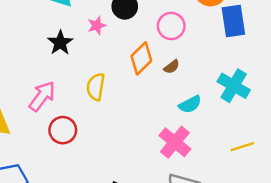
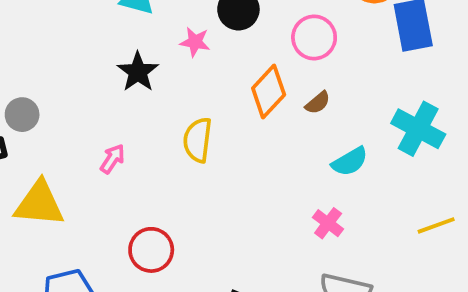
pink star: (97, 26) -> (195, 42), turned 30
pink arrow: (42, 96) -> (113, 159), size x0.6
red circle: (63, 130) -> (151, 250), moved
pink cross: (175, 142) -> (328, 223), size x0.6

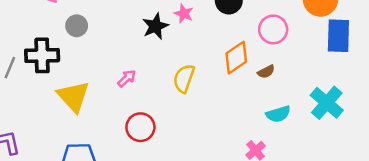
pink star: (195, 42) -> (184, 14), moved
gray circle: (22, 115) -> (77, 26), moved
yellow triangle: (39, 204) -> (73, 97), turned 30
red circle: (151, 250) -> (140, 127), moved

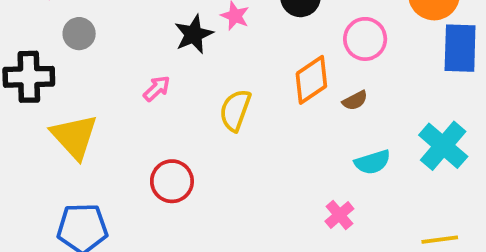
pink arrow: (127, 78) -> (157, 89), moved

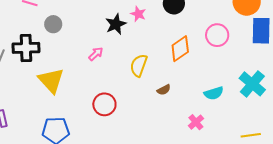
pink circle: (365, 39) -> (217, 35), moved
brown semicircle: (355, 101) -> (164, 90), moved

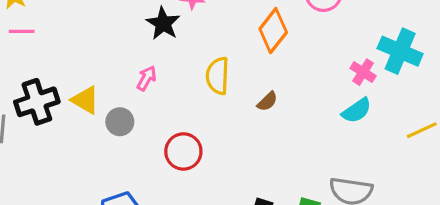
gray circle: (53, 24) -> (120, 122), moved
yellow triangle: (51, 80) -> (85, 100), moved, size x0.7
cyan semicircle: (214, 93) -> (357, 111), moved
pink cross: (196, 122) -> (363, 72), moved

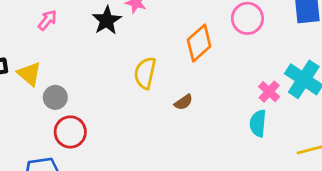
pink arrow: (147, 78) -> (47, 20), moved
cyan semicircle: (357, 111) -> (258, 123), turned 120
red circle: (183, 151) -> (70, 132), moved

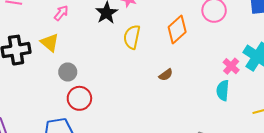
yellow semicircle: (145, 73) -> (132, 37), moved
yellow triangle: (29, 74) -> (50, 43), moved

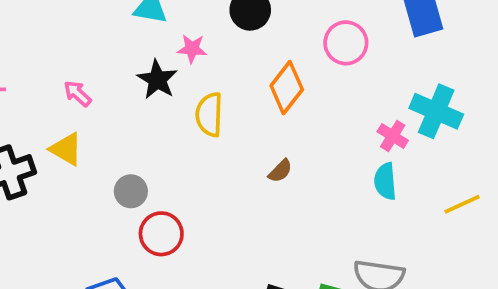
pink arrow: (61, 13) -> (77, 94), turned -77
gray circle: (68, 72) -> (131, 191), moved
red circle: (79, 98) -> (161, 234), moved

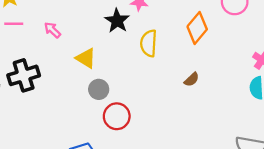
pink arrow: (77, 94) -> (52, 30), moved
yellow triangle: (66, 149) -> (86, 58), moved

